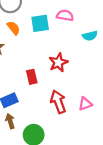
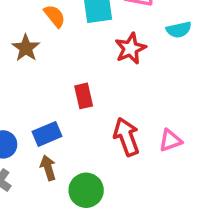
red star: (58, 63) -> (130, 49), moved

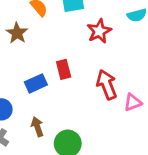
blue rectangle: (47, 134) -> (36, 83), moved
red arrow: (126, 137) -> (107, 85), moved

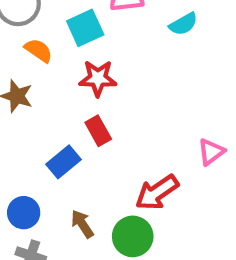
red star: (99, 31) -> (98, 78), moved, turned -30
red arrow: (107, 85) -> (157, 192), moved, turned -88

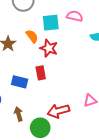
orange semicircle: (39, 50) -> (32, 36), moved
blue rectangle: (63, 162) -> (20, 82), turned 35

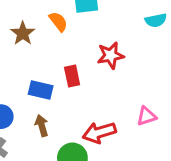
red star: (49, 48) -> (111, 55), moved, turned -30
brown arrow: (19, 114) -> (42, 126), moved

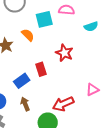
red star: (111, 55) -> (64, 53), turned -30
blue rectangle: (41, 90) -> (22, 81), turned -42

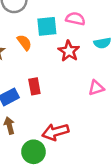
red star: (64, 53) -> (69, 51), moved
pink triangle: (93, 90) -> (96, 88), moved

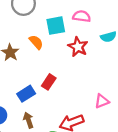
red rectangle: (34, 86) -> (49, 82), turned 49
pink triangle: (96, 88) -> (102, 101), moved

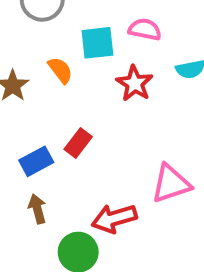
pink triangle: (102, 101) -> (171, 184), size x1.5

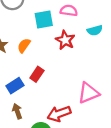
orange semicircle: (60, 70) -> (24, 45), moved, turned -104

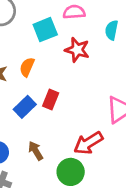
cyan semicircle: (95, 30) -> (112, 30), turned 128
blue rectangle: (15, 86) -> (25, 107), moved

